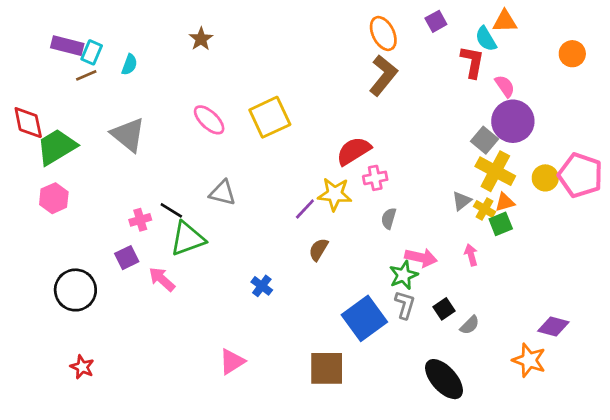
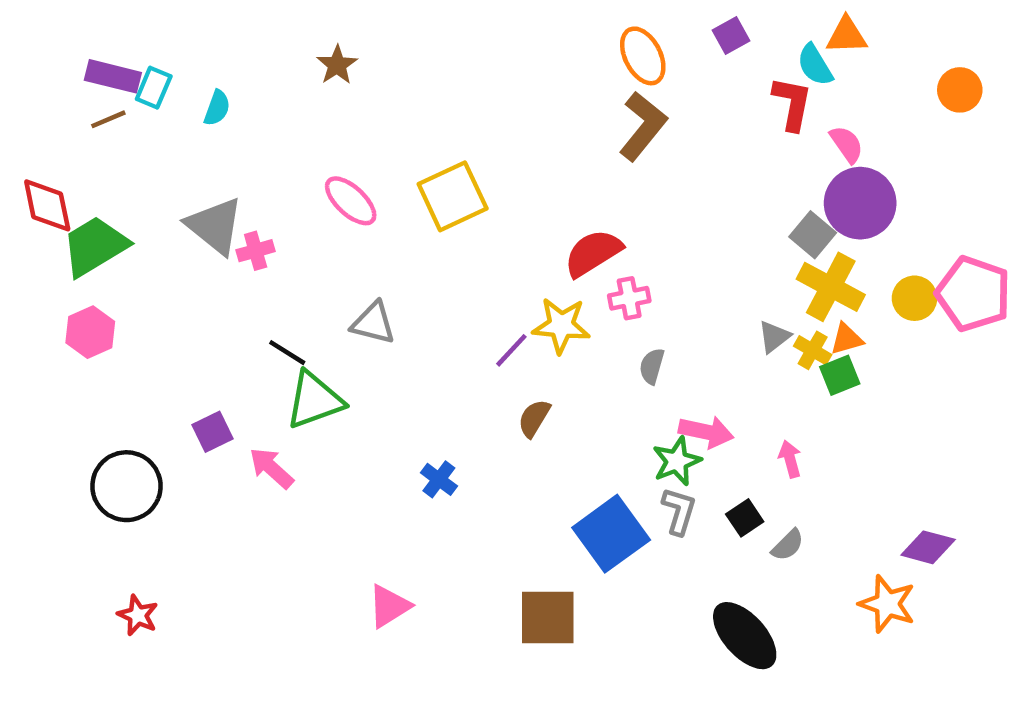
brown line: (86, 75) -> (108, 119), moved
pink cross: (140, 220) -> (256, 251), moved
pink arrow: (471, 255) -> (790, 459), moved

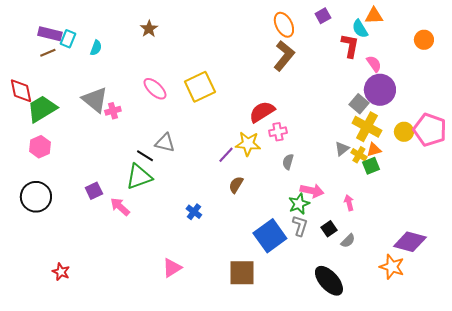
black line: (287, 353) -> (145, 156), moved
black circle: (126, 486) -> (36, 197), moved
purple diamond: (928, 547) -> (410, 242), size x1.4

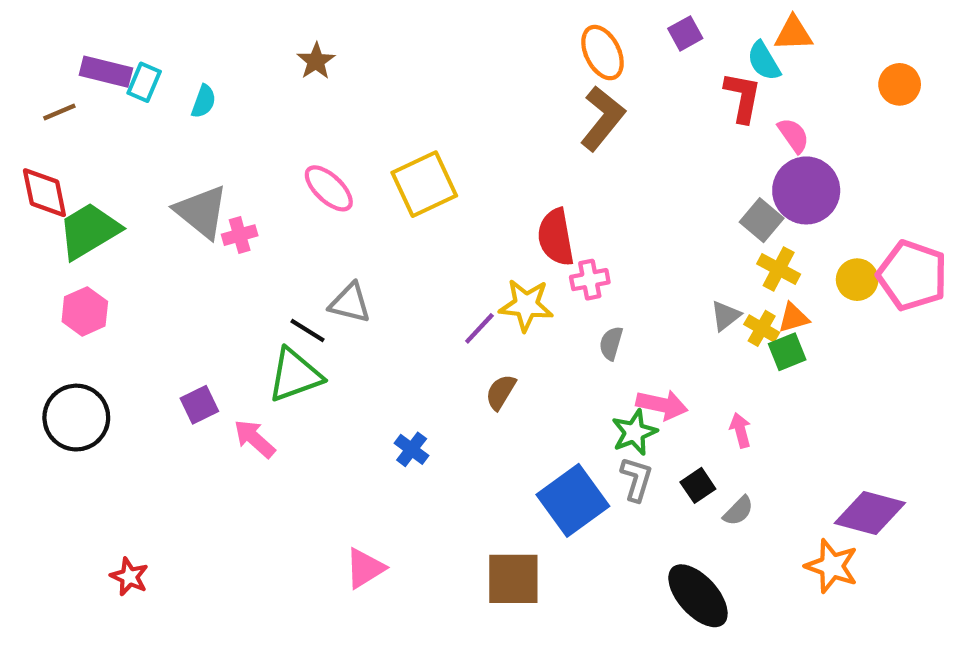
brown line: (48, 53) -> (59, 112), moved
red semicircle: (262, 112) -> (556, 237), turned -68
yellow cross: (367, 127) -> (779, 269), size x0.7

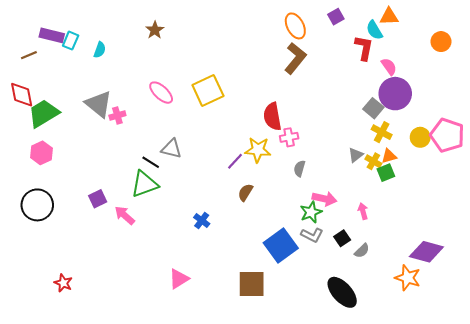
gray L-shape: (636, 479) -> (312, 235), turned 100

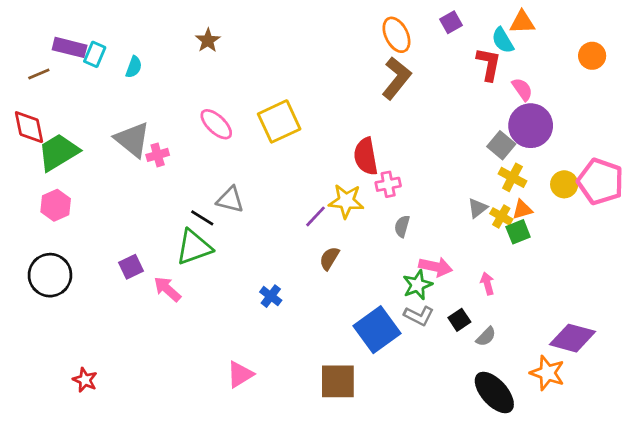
black ellipse: (342, 292) -> (494, 392), moved

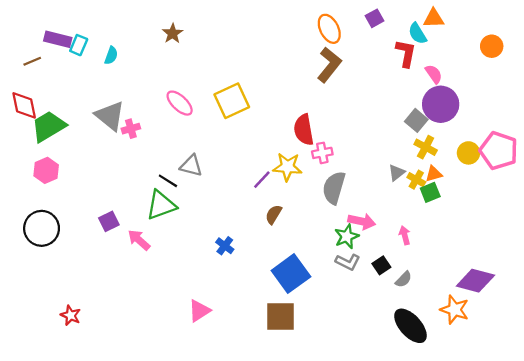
gray semicircle: (402, 226) -> (334, 188), size x1.8
blue square: (377, 330) -> (291, 274), moved

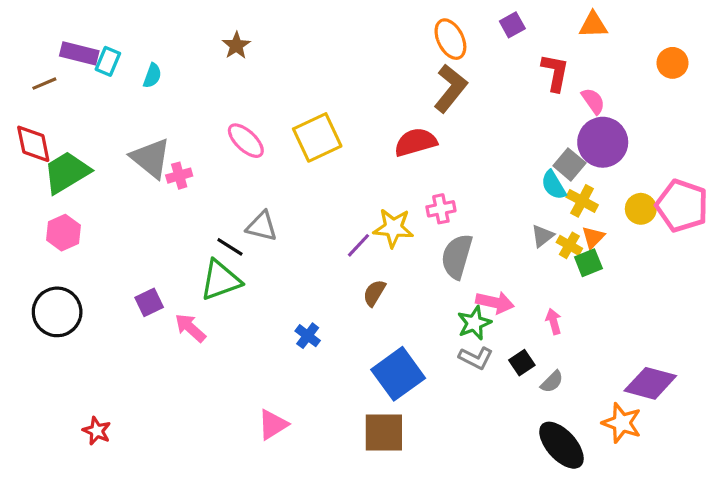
cyan semicircle: (417, 33) -> (554, 185), moved
red semicircle: (304, 130) -> (416, 142), moved, turned 84
orange triangle: (434, 174) -> (593, 237), turned -30

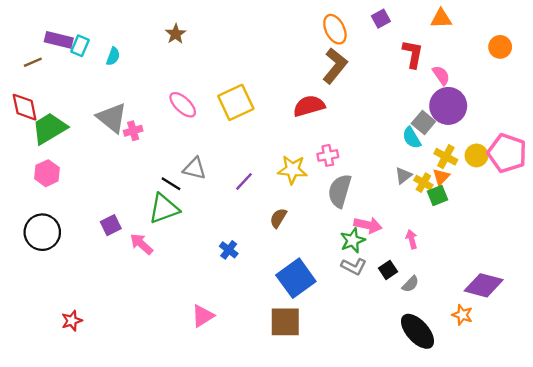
yellow cross: (582, 201) -> (446, 157), moved
purple line: (358, 245) -> (244, 181), moved
orange star: (622, 423) -> (462, 315), size x0.7
red star: (97, 431) -> (72, 321), turned 30

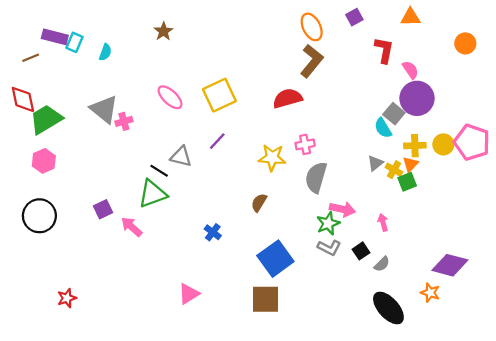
yellow cross: (446, 157) -> (415, 146), turned -30
purple line: (244, 181) -> (217, 141), moved

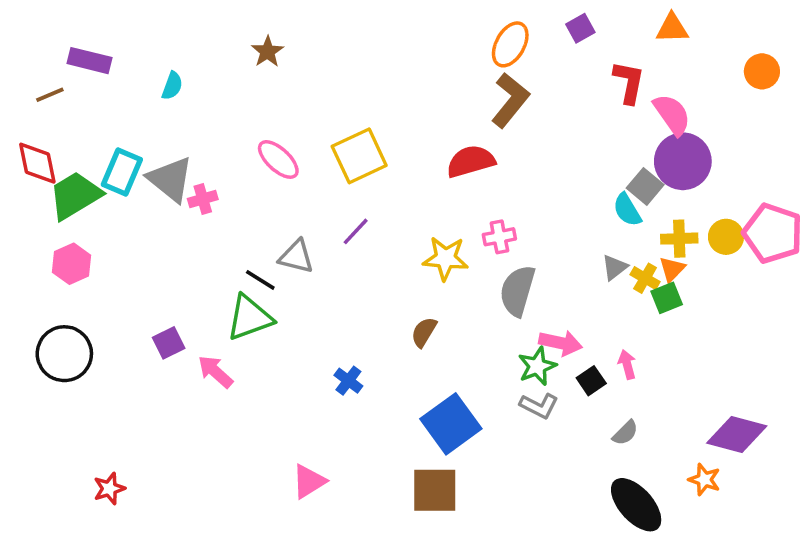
orange ellipse: (312, 27) -> (510, 44), turned 56
cyan rectangle: (75, 42) -> (122, 172), moved, size x1.4
pink semicircle: (410, 70) -> (672, 115), size x1.4
black square: (361, 251) -> (591, 381), moved

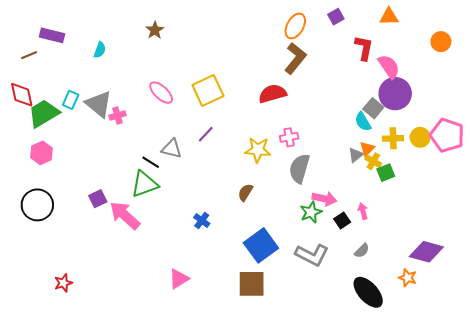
cyan rectangle: (122, 172) -> (71, 100), size x0.7
orange triangle: (672, 269) -> (367, 149), moved
pink arrow: (215, 372) -> (125, 215), size x1.5
gray L-shape: (539, 406) -> (312, 255), moved, size x1.5

